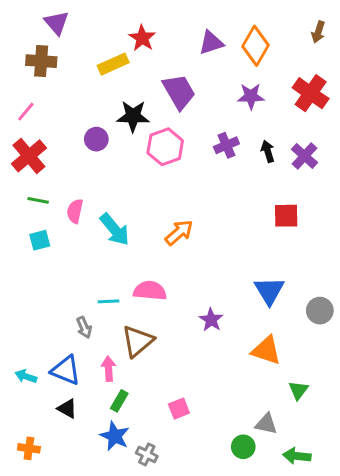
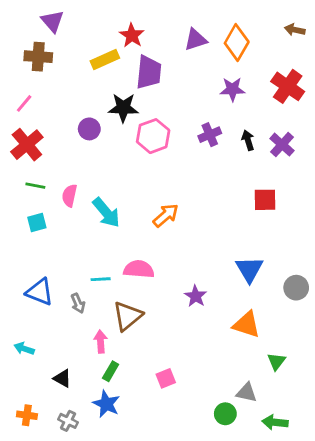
brown arrow: (318, 32) -> (295, 30), turned 84
purple trapezoid: (179, 92) -> (149, 72), moved, turned 36
blue triangle: (66, 370) -> (40, 292), moved
gray cross: (147, 454) -> (68, 421), moved

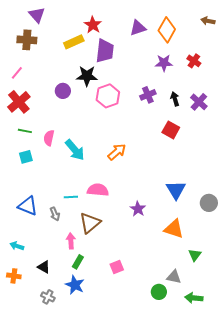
red cross: (288, 86) -> (194, 61), moved, size x0.6
red square: (265, 200) -> (171, 130), moved, turned 30
orange cross: (27, 415) -> (14, 276), moved

